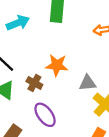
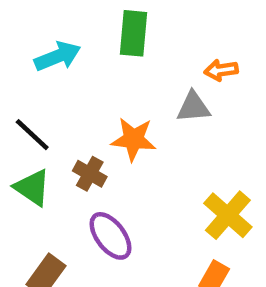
gray triangle: (87, 83) -> (193, 107), moved

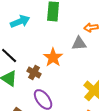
orange star: (134, 139) -> (53, 57), turned 30

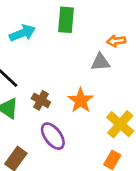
orange star: (53, 57) -> (81, 100), moved

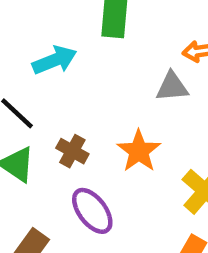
cyan arrow: (22, 33) -> (55, 60), moved

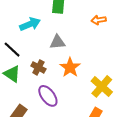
gray triangle: (172, 87) -> (57, 42), moved

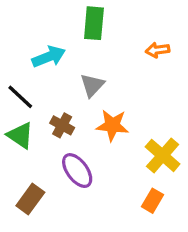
gray triangle: (57, 42) -> (92, 85), turned -42
orange star: (70, 67) -> (112, 125), turned -30

